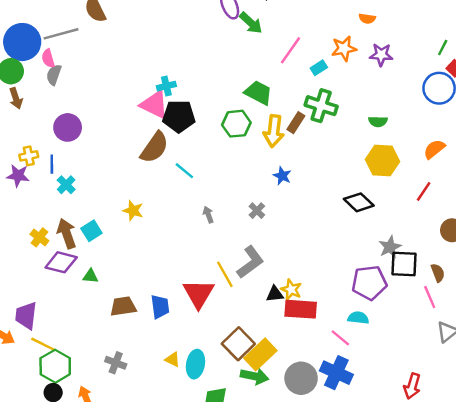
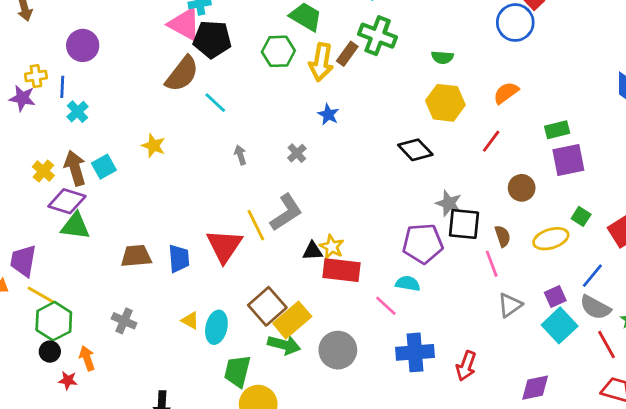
gray star: (390, 247) -> (449, 203), turned -30
green triangle: (90, 276) -> (75, 226), moved, size x1.6
blue cross: (336, 373) -> (415, 352), moved, turned -32

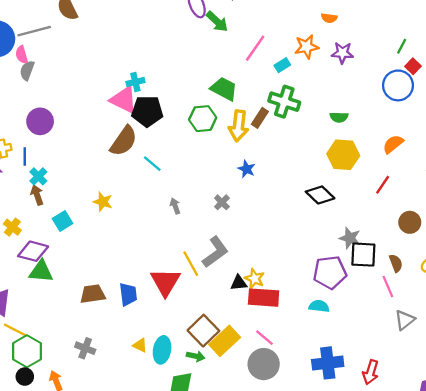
brown arrow: (75, 168) -> (37, 195), moved, size x0.7
pink line: (386, 306) -> (265, 338), moved
green arrow: (284, 345) -> (196, 356), moved, size x0.7

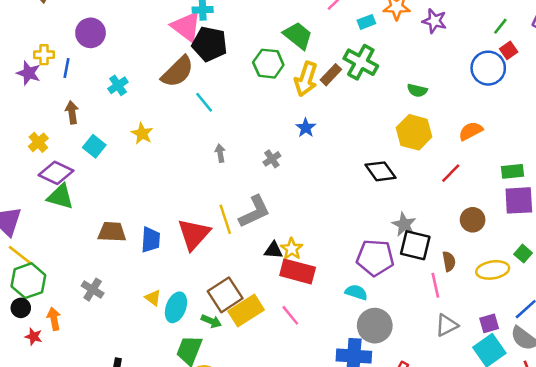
cyan cross: (38, 176) -> (118, 85), moved
cyan square: (62, 221) -> (94, 146), turned -30
gray circle: (264, 364) -> (375, 326), moved

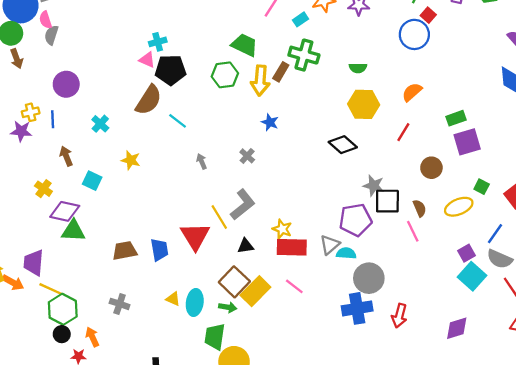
pink triangle: (186, 27) -> (147, 60), size x0.6
black triangle: (274, 250) -> (246, 246), moved
gray triangle: (447, 325) -> (330, 245), moved

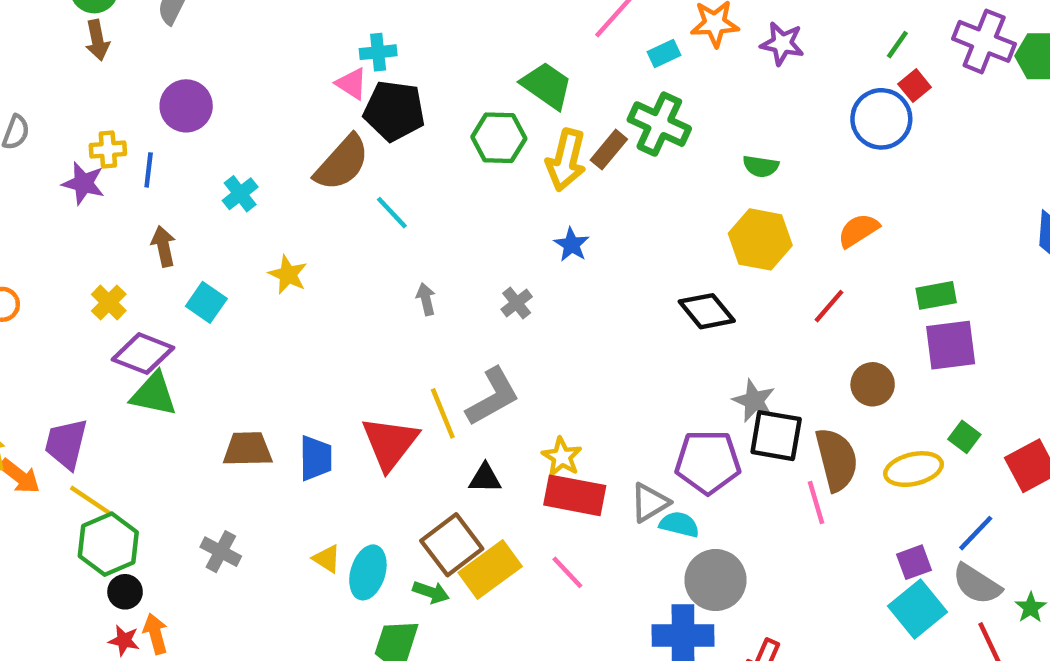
brown semicircle: (420, 208) -> (837, 459), size x1.8
black circle: (62, 334) -> (125, 592), moved
orange arrow: (92, 337) -> (155, 634), moved

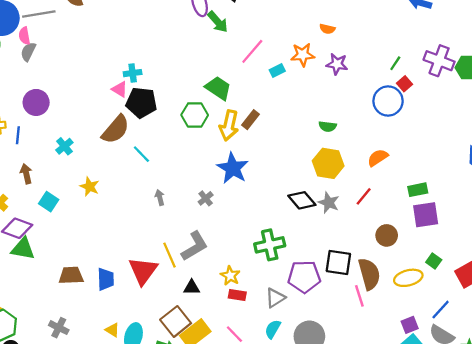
green cross: (659, 124) -> (270, 245), moved, turned -36
blue star: (571, 245) -> (233, 168), size x1.8
gray star: (754, 401) -> (329, 203), moved
red rectangle: (575, 495) -> (237, 295), size x0.6
cyan semicircle: (679, 524) -> (273, 329), moved, turned -72

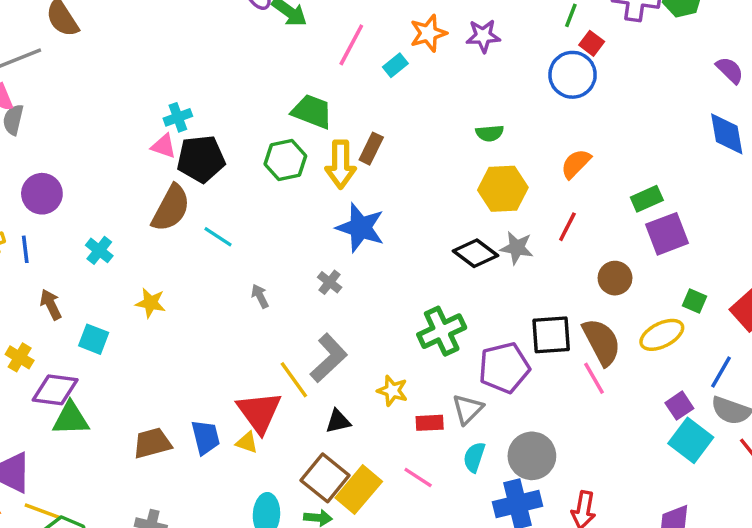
red rectangle: (237, 295) -> (430, 423), moved
yellow triangle: (112, 330) -> (247, 442), moved

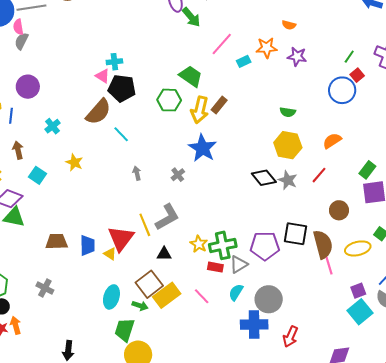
green rectangle: (647, 199) -> (367, 170), turned -42
green cross: (442, 331) -> (223, 245), moved
pink line: (594, 378) -> (329, 265), moved

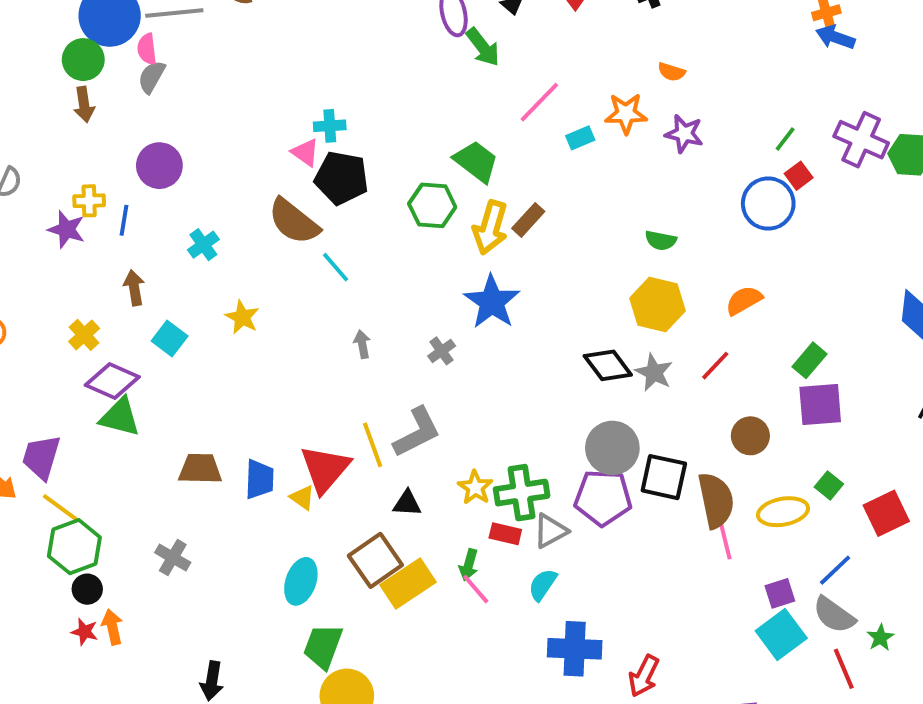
brown semicircle: (98, 112) -> (294, 221), turned 84
gray circle: (269, 299) -> (612, 448), moved
green arrow: (140, 306) -> (469, 565), moved, turned 84

